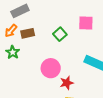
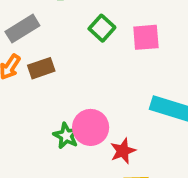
green square: (60, 34) -> (102, 28), moved
green star: (13, 52) -> (66, 136), moved

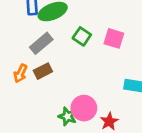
gray rectangle: (22, 29) -> (41, 43), moved
pink square: (146, 37) -> (114, 38), turned 30

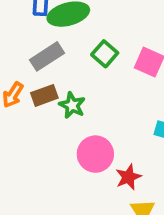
green star: (67, 116) -> (72, 105), moved

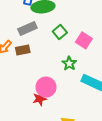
green star: (72, 105) -> (69, 63), moved
red star: (128, 177) -> (40, 99), moved

